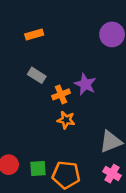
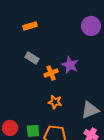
orange star: (66, 120) -> (55, 102), moved

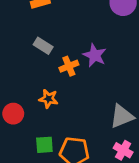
orange star: (55, 102) -> (49, 99), moved
red circle: (10, 128) -> (13, 114), moved

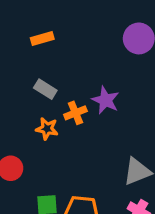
orange star: (49, 99) -> (47, 129), moved

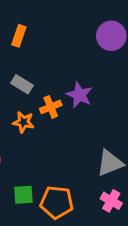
orange rectangle: (42, 38) -> (19, 36), turned -55

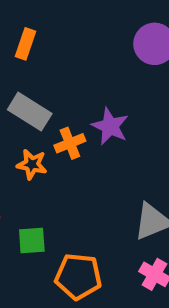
gray rectangle: (22, 84) -> (30, 112), size x1.4
green square: (23, 195) -> (32, 241), moved

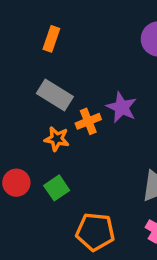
green square: (32, 241) -> (57, 188), moved, turned -30

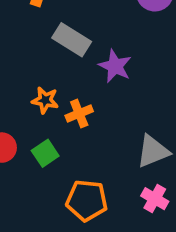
gray rectangle: (55, 95) -> (72, 40), moved
orange cross: (88, 121) -> (79, 113), moved

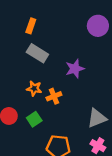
gray rectangle: (72, 40) -> (37, 53), moved
purple star: (115, 66) -> (75, 69), turned 30

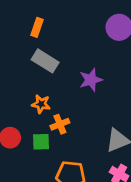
orange cross: (54, 96) -> (60, 124), moved
green square: (34, 119) -> (41, 142), turned 32

